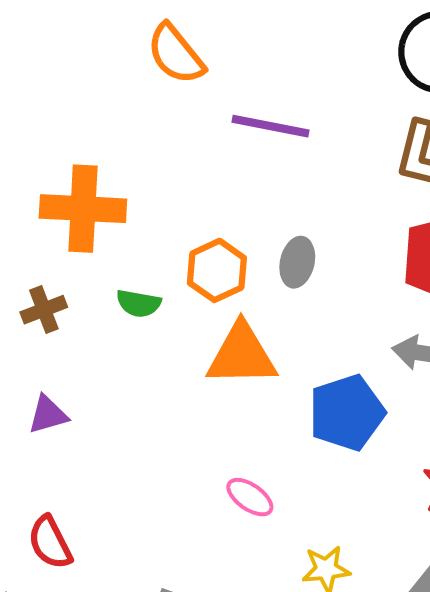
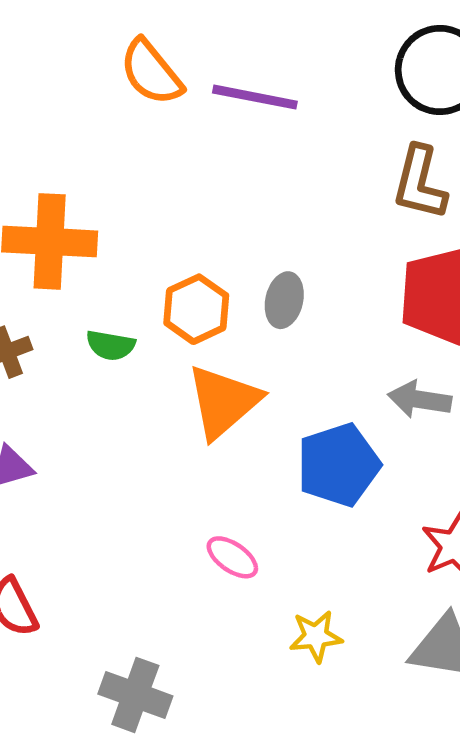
purple line: (270, 126) -> (255, 97), moved
orange triangle: (242, 355) -> (223, 402), turned -40

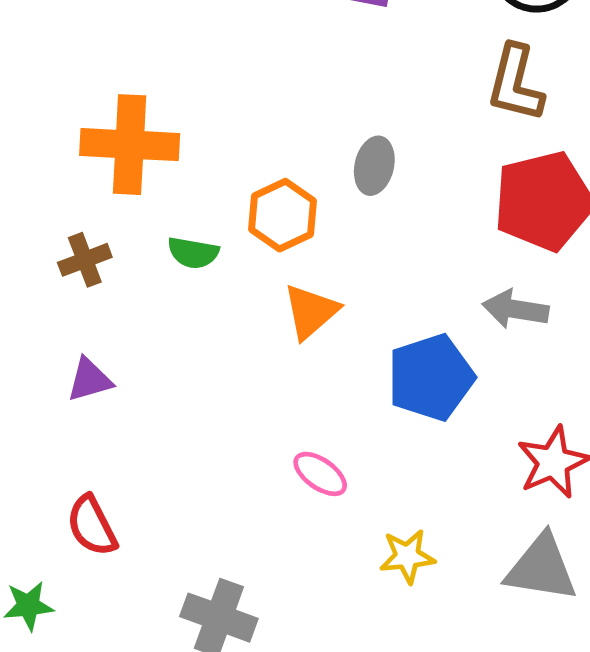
gray ellipse: (284, 300) -> (374, 166), moved
orange triangle: (223, 402) -> (311, 312), size x0.7

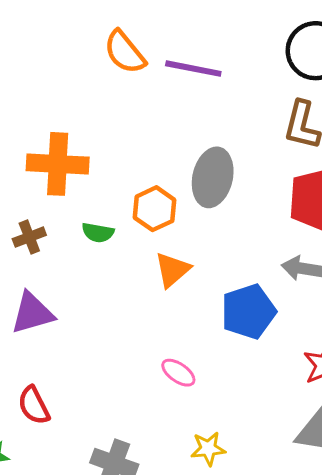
gray ellipse: (374, 166) -> (213, 177), size x1.6
purple triangle: (90, 380) -> (32, 313), size x1.5
yellow star: (407, 556) -> (208, 449), moved

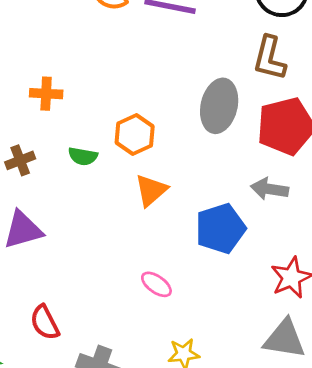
orange cross: (58, 164) -> (46, 94), size x0.6
gray ellipse: (213, 177) -> (219, 106), moved
red semicircle: (34, 405) -> (45, 323), moved

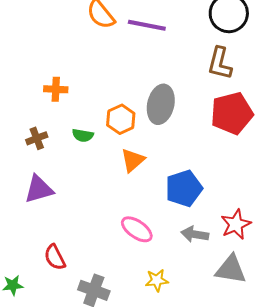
gray ellipse: (219, 106) -> (161, 104), moved
gray arrow: (270, 189) -> (195, 234), moved
pink ellipse: (156, 284) -> (137, 229), size x1.4

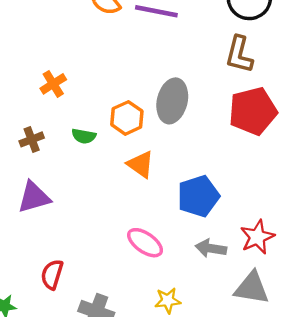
orange cross: (56, 89) -> (53, 84), turned -35
orange triangle: (133, 160) -> (141, 164), turned -44
red semicircle: (55, 257) -> (52, 274), turned 44

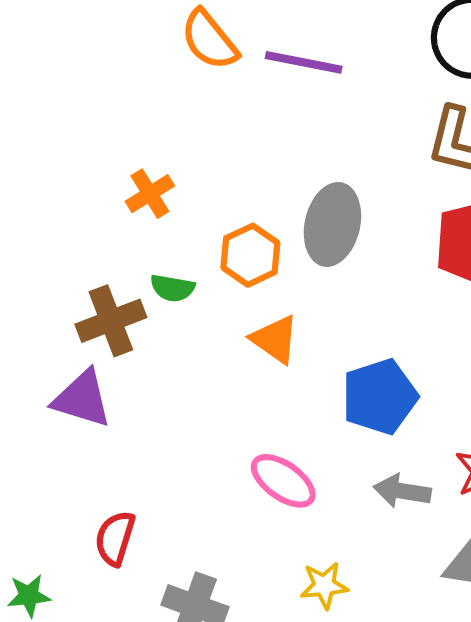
orange cross: (53, 84) -> (150, 194), moved
brown cross: (32, 139) -> (111, 321), moved, size x1.5
purple triangle: (34, 197) -> (82, 399), turned 33

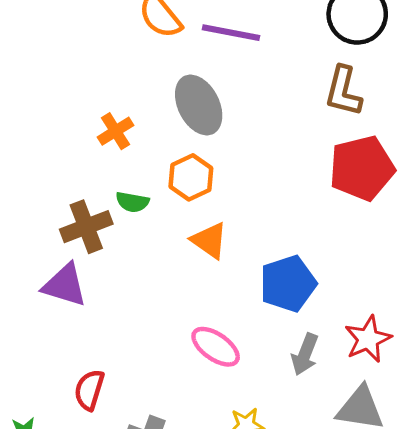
gray ellipse: (332, 224) -> (199, 105), moved, turned -40
gray arrow: (402, 491) -> (305, 354), turned -78

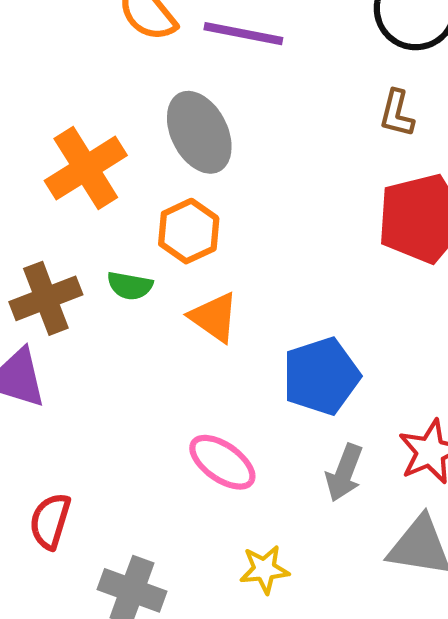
brown L-shape: (343, 91) -> (397, 113), size x0.7
orange cross: (115, 131) -> (86, 168), size x1.6
green semicircle: (132, 202) -> (130, 286), moved

